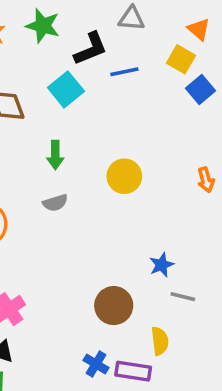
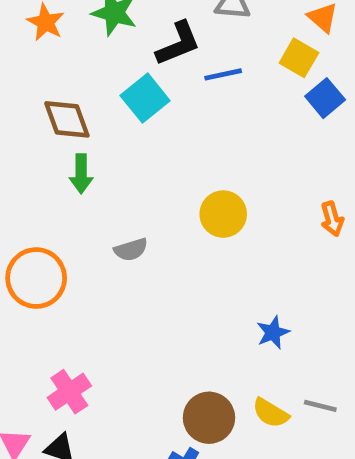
green arrow: (55, 155) -> (81, 174), moved
gray line: (183, 297) -> (320, 406), moved
brown circle: (114, 306) -> (209, 418), moved
yellow semicircle: (160, 341) -> (271, 413), moved, turned 128

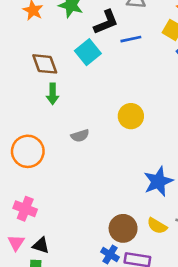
blue star: (273, 332) -> (158, 181), size x1.6
pink cross: (69, 392) -> (25, 209), moved, turned -35

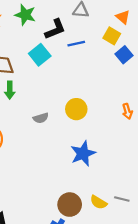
gray semicircle: (80, 136) -> (41, 118), moved
blue star: (158, 181) -> (83, 153), moved

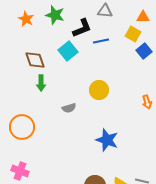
orange triangle: (123, 17) -> (143, 17), turned -40
yellow circle: (76, 109) -> (99, 90), moved
blue star: (83, 153) -> (107, 140), turned -30

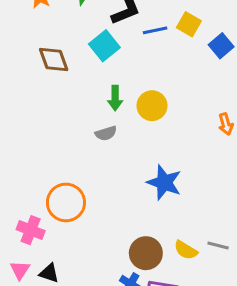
yellow square: (133, 34) -> (189, 24), moved
green arrow: (41, 83) -> (115, 98), moved
orange circle: (22, 127) -> (66, 202), moved

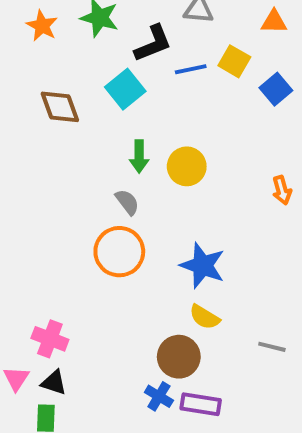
gray semicircle: (106, 133) -> (127, 202), turned -110
orange circle: (66, 202) -> (119, 252), moved
pink cross: (31, 230) -> (50, 339), moved
yellow semicircle: (186, 250) -> (205, 317), moved

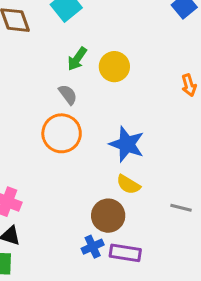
green arrow: (139, 156) -> (77, 59), turned 35
blue cross: (159, 396) -> (93, 247), turned 35

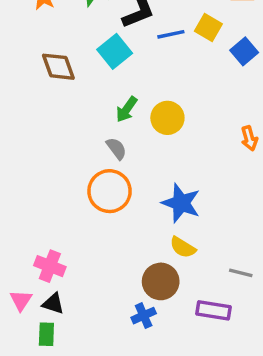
purple rectangle: (125, 253) -> (213, 310), moved

